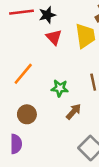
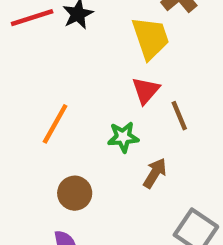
red triangle: (54, 37) -> (146, 90), moved, turned 35

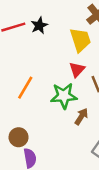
green star: (123, 137) -> (64, 96), size x1.5
brown circle: (75, 193) -> (19, 137), moved

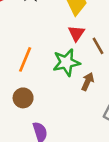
brown circle: (19, 137) -> (23, 98), moved

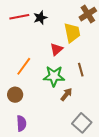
red triangle: (76, 33) -> (56, 49), moved

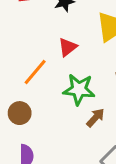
red triangle: (56, 49) -> (68, 47), moved

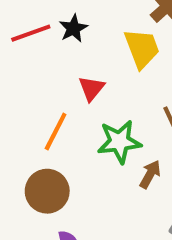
brown circle: (20, 113) -> (47, 191), size x1.4

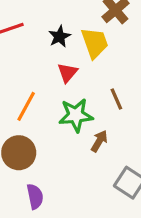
black star: (73, 28) -> (60, 36), moved
red triangle: (91, 88) -> (67, 73), moved

